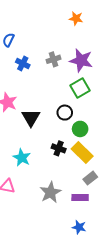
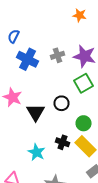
blue cross: (23, 63) -> (28, 59), size x1.5
black circle: (65, 113) -> (62, 103), moved
cyan star: (22, 158) -> (36, 152), moved

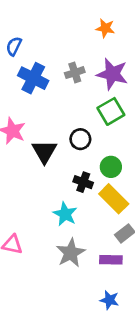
orange star: (80, 15) -> (105, 28), moved
black cross: (62, 142) -> (83, 182), moved
cyan star: (36, 152) -> (65, 214), moved

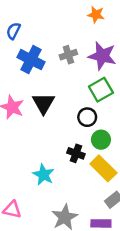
black circle: (80, 139) -> (87, 117), moved
black triangle: (44, 152) -> (43, 103), moved
cyan star: (65, 214) -> (43, 175), moved

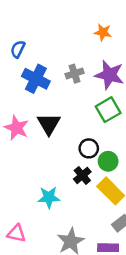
black circle: (87, 117) -> (89, 148), moved
black cross: (76, 153) -> (82, 175), turned 30
cyan star: (43, 175) -> (49, 197), turned -30

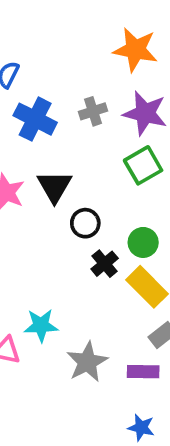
orange star: (103, 32) -> (135, 50), size x1.6
black circle: (89, 148) -> (85, 223), moved
cyan star: (49, 197) -> (41, 325), moved

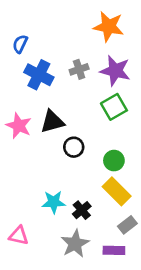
black triangle: (54, 187) -> (52, 122), turned 45
black cross: (105, 264) -> (82, 210), moved
cyan star: (41, 325) -> (54, 202), moved

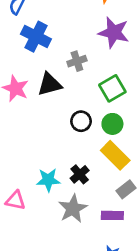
gray cross: (79, 69) -> (77, 61), moved
green square: (114, 107) -> (112, 88), moved
black circle: (74, 147) -> (81, 121), moved
cyan star: (54, 202) -> (48, 180), moved

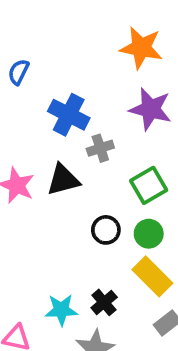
blue cross: (36, 37) -> (69, 115), moved

